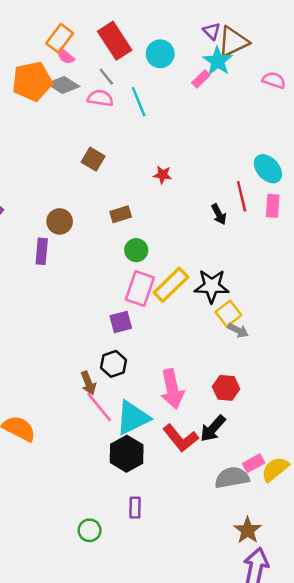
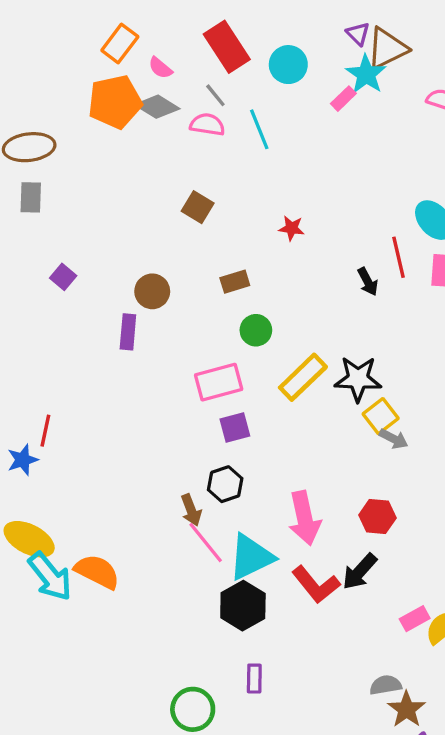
orange rectangle: (60, 38) -> (120, 44), moved
pink rectangle: (140, 288) -> (219, 382), moved, turned 56
gray semicircle: (232, 478) -> (386, 685), moved, size x0.7
green circle: (90, 530) -> (193, 709), size x1.4

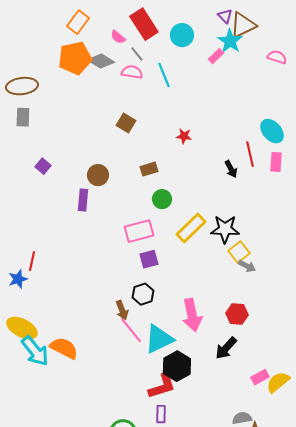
pink semicircle: (160, 68) -> (118, 37), moved
red L-shape: (316, 585) -> (162, 386), moved, turned -68
black hexagon: (243, 606) -> (177, 366), moved

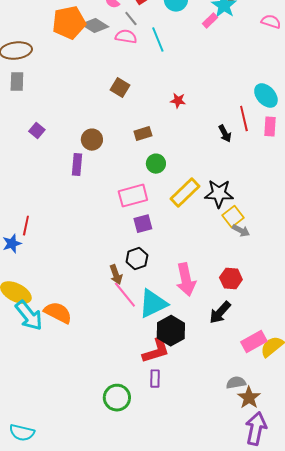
pink rectangle: (260, 377) -> (254, 342), size x1.4

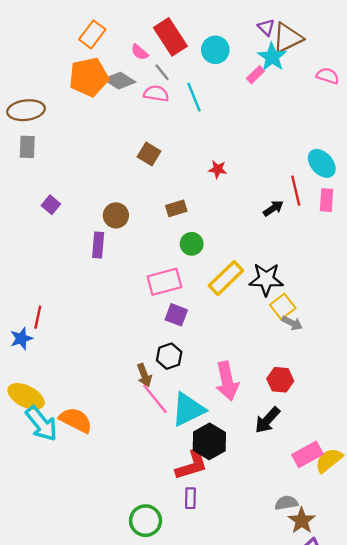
black arrow: (225, 134) -> (273, 208), turned -96
purple square: (143, 224) -> (176, 315), turned 36

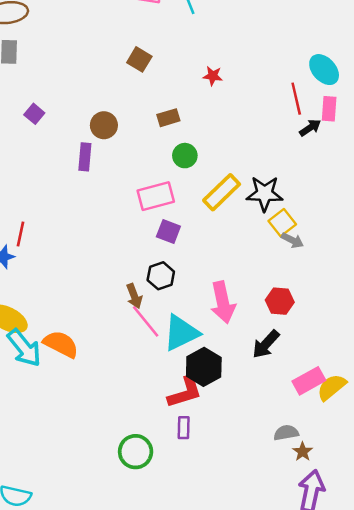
black arrow: (273, 208) -> (310, 128), moved
brown star: (302, 521) -> (303, 452), size x0.7

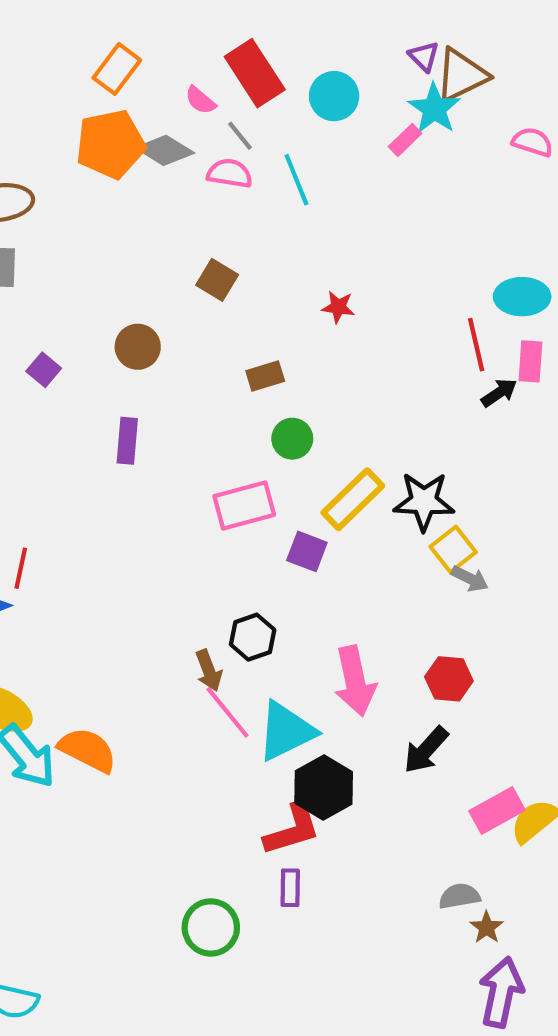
cyan ellipse: (324, 70) -> (522, 297), turned -48
brown circle: (104, 125) -> (138, 347), moved
purple square: (168, 232) -> (307, 551), moved

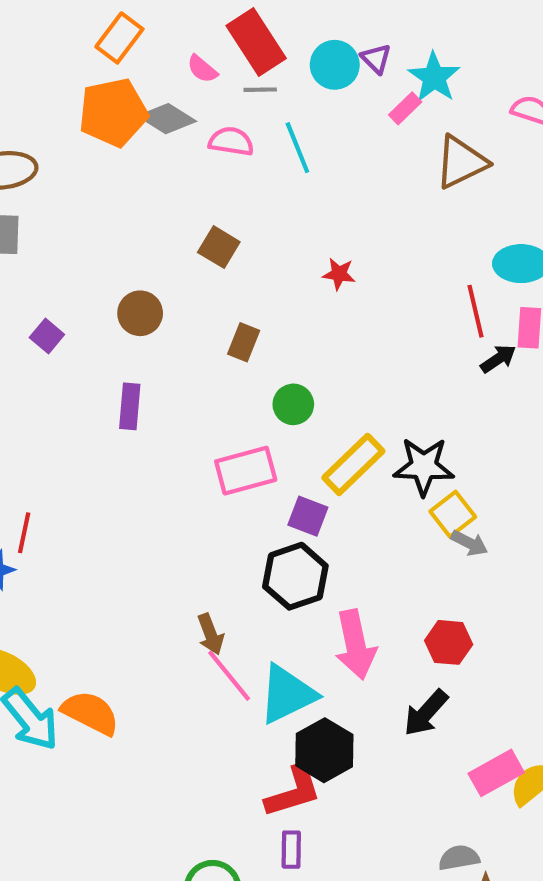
purple triangle: (424, 56) -> (376, 59), moved
brown triangle: (461, 75) -> (461, 162), moved
gray line: (240, 136) -> (260, 90), moved, turned -52
brown rectangle: (265, 376) -> (244, 342), moved, turned -51
black hexagon: (253, 637) -> (295, 576), moved, size x1.4

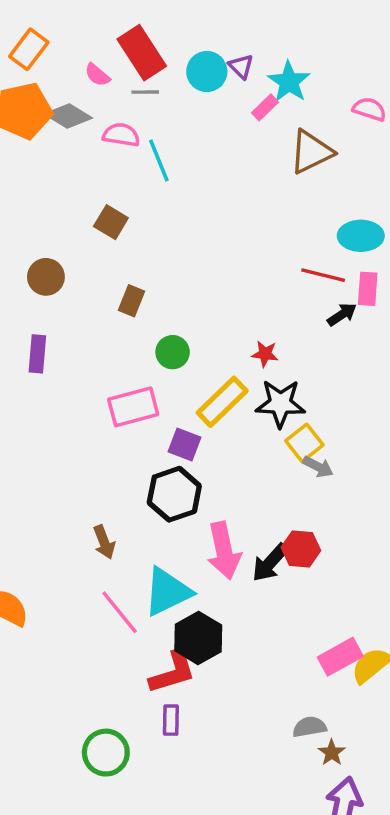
cyan line: (297, 148) -> (159, 160), moved
red star: (339, 274) -> (265, 354), moved
red line: (476, 311) -> (323, 275), turned -63
pink line: (229, 676) -> (120, 612), moved
black arrow: (426, 713) -> (270, 563), moved

